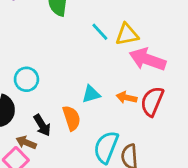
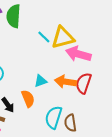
yellow triangle: (127, 34) -> (63, 38), size x1.4
orange arrow: (127, 98) -> (66, 82), size x1.5

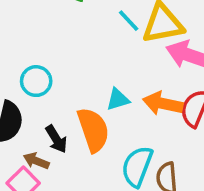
orange semicircle: (28, 99) -> (93, 130), size x1.4

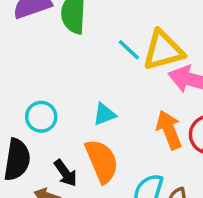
cyan triangle: (118, 99) -> (104, 114), moved
orange arrow: (163, 103) -> (169, 130), turned 60

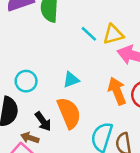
yellow triangle: (163, 50) -> (113, 34), size x0.7

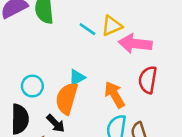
orange arrow: (117, 91) -> (115, 95), moved
orange semicircle: (69, 113) -> (67, 98), moved, turned -132

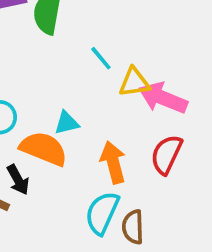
yellow triangle: (112, 26) -> (134, 82), moved
orange semicircle: (67, 98) -> (44, 149), turned 80

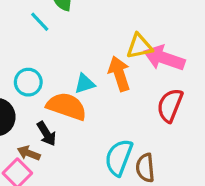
cyan line: (101, 58) -> (40, 22), moved
orange arrow: (113, 162) -> (119, 74), moved

